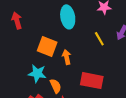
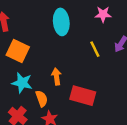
orange square: (47, 46) -> (18, 51), moved
orange arrow: (67, 57) -> (56, 77), moved

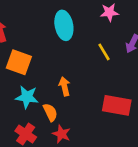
red rectangle: (83, 96) -> (117, 105), moved

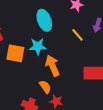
orange arrow: (64, 86) -> (52, 66), size x1.5
cyan star: (27, 97) -> (38, 46), moved

